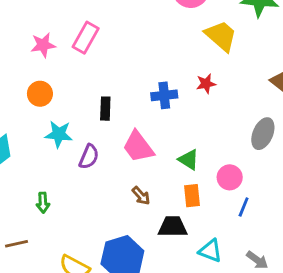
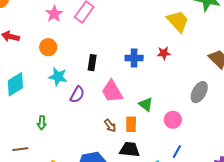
pink star: (43, 45) -> (54, 14), turned -30
orange rectangle: (192, 196) -> (131, 124), moved
blue line: (244, 207) -> (177, 152), moved

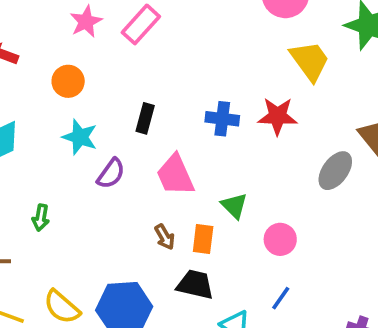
red star: (164, 53) -> (277, 116), size x1.5
gray ellipse: (199, 92) -> (335, 171), moved

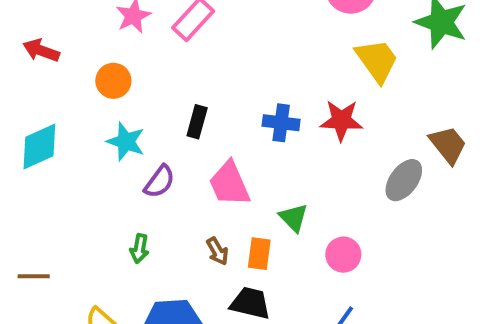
green arrow: (41, 218) -> (139, 249), moved

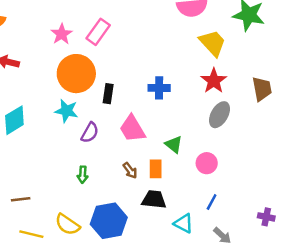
orange circle: (113, 81) -> (76, 74), moved, size x1.8
red star: (341, 120) -> (214, 81), moved, turned -30
brown trapezoid: (448, 145) -> (262, 89), turned 35
gray ellipse: (404, 180) -> (219, 115), moved

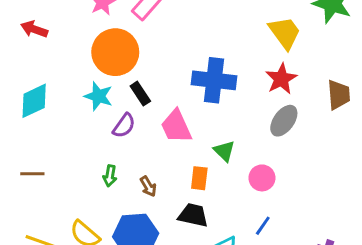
blue cross: (159, 88) -> (214, 80), size x1.6
black rectangle: (108, 94) -> (140, 94), moved, turned -48
brown arrow: (130, 170) -> (148, 186), moved
brown line: (21, 199) -> (32, 174), moved

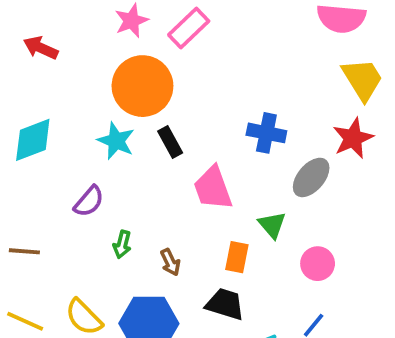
blue cross: (214, 80) -> (266, 133), size x0.7
gray ellipse: (284, 121) -> (311, 177), moved
purple semicircle: (124, 126) -> (89, 201), moved
brown line: (32, 174) -> (24, 251), moved

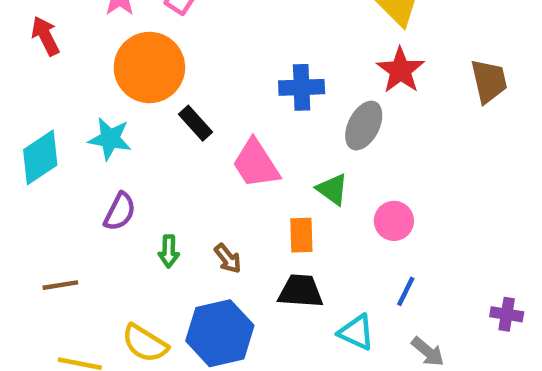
red arrow: (41, 48) -> (45, 36), moved, turned 52
cyan star: (116, 141) -> (110, 139), moved

